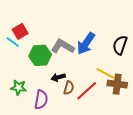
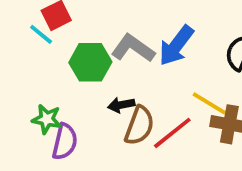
brown semicircle: (69, 88) -> (139, 126), size x1.5
purple semicircle: (41, 100) -> (65, 142), moved

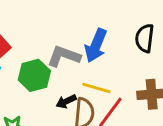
yellow line: (209, 103) -> (96, 88), moved

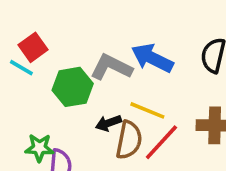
blue arrow: (96, 46) -> (152, 58), turned 88

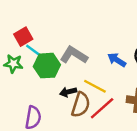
blue arrow: (152, 58) -> (117, 60), moved, size x0.7
cyan line: (21, 68) -> (33, 50), moved
green star: (39, 148) -> (13, 64), moved

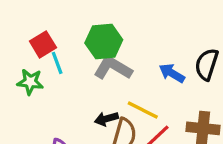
cyan line: (33, 50) -> (57, 63), turned 35
green hexagon: (47, 66) -> (104, 41), moved

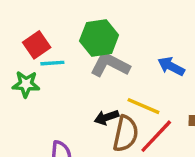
cyan line: (57, 63) -> (52, 63), turned -70

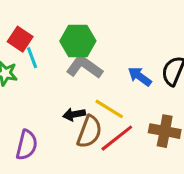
red square: (37, 45) -> (20, 39), turned -30
cyan line: (52, 63) -> (32, 58), turned 65

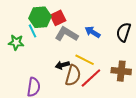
red square: (20, 39) -> (58, 18), moved, turned 35
green hexagon: (78, 41) -> (40, 17), moved
blue arrow: (140, 76) -> (93, 32), moved

